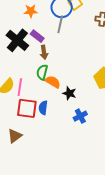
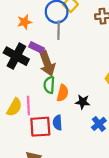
brown arrow: (44, 52) -> (47, 63), size x1.6
orange semicircle: (53, 82) -> (63, 93), turned 84

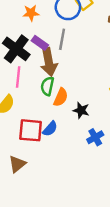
gray line: (59, 30) -> (62, 39), moved
pink line: (28, 106) -> (18, 77), moved
blue semicircle: (57, 123) -> (50, 129), turned -144

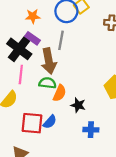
purple rectangle: (40, 43) -> (33, 38), moved
green semicircle: (47, 86) -> (47, 83), turned 84
blue cross: (95, 137) -> (91, 130), turned 32

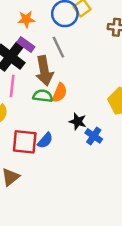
gray line: (61, 40) -> (58, 47), turned -36
orange semicircle: (60, 93) -> (60, 93), moved
blue cross: (91, 130) -> (94, 136), moved, turned 32

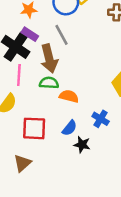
orange semicircle: (60, 93) -> (69, 96), moved, turned -96
black star: (78, 121) -> (82, 145), moved
blue semicircle: (45, 140) -> (70, 128), moved

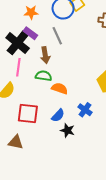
brown arrow: (49, 59) -> (45, 55), size x0.7
brown triangle: (22, 163) -> (16, 142), turned 49

